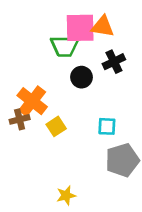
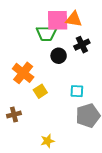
brown cross: (20, 119) -> (14, 115), moved

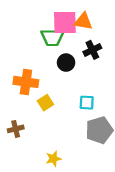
orange cross: (23, 73) -> (26, 82), turned -30

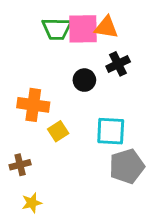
green trapezoid: (52, 37) -> (57, 29), moved
cyan square: (87, 103) -> (111, 131), size x1.5
yellow star: (53, 159) -> (32, 203), moved

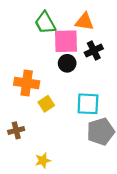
green trapezoid: (57, 29) -> (45, 23), turned 60
pink square: (83, 29) -> (66, 41), moved
yellow star: (32, 203) -> (43, 160), moved

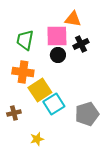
green trapezoid: (45, 23) -> (25, 40), moved, turned 40
yellow square: (46, 104) -> (40, 90), size x1.6
cyan square: (88, 104) -> (54, 104), moved, turned -35

